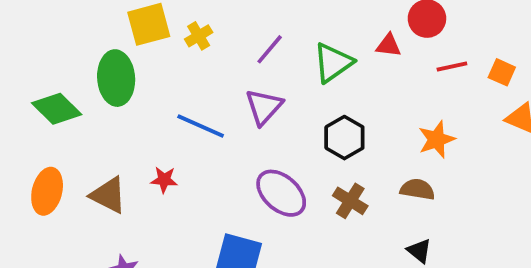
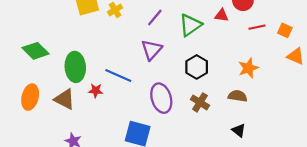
green ellipse: (116, 78) -> (75, 67), moved
blue line: (201, 126) -> (118, 76), moved
purple ellipse: (281, 193) -> (161, 98), turned 32

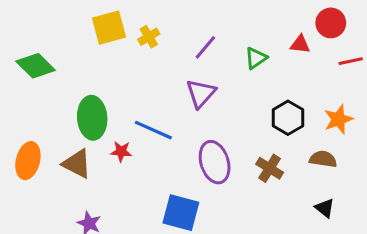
green triangle: (190, 25) -> (256, 58), size x0.7
green diamond: (35, 51) -> (36, 66), moved
black hexagon: (197, 67) -> (288, 118), moved

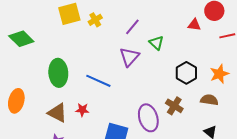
green triangle: (256, 58) -> (156, 43), moved, turned -42
red star: (121, 151) -> (82, 110), moved
purple ellipse: (215, 162) -> (148, 118), moved
brown triangle: (77, 164) -> (57, 113), moved

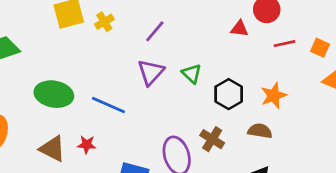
green triangle: (156, 43) -> (192, 74), moved
green ellipse: (58, 73) -> (54, 94), turned -76

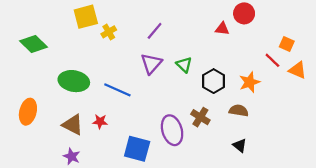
yellow cross: (104, 22) -> (109, 32), moved
red line: (284, 44) -> (272, 60), moved, turned 56

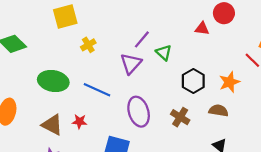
purple line: (155, 31) -> (142, 39), moved
yellow cross: (109, 32) -> (88, 45), moved
green triangle: (184, 65) -> (164, 53), moved
purple ellipse: (172, 130) -> (139, 112), moved

